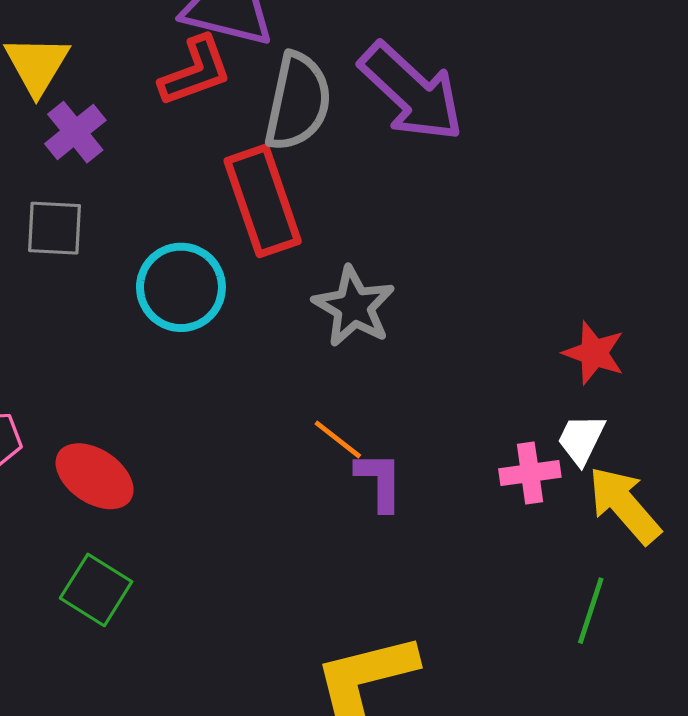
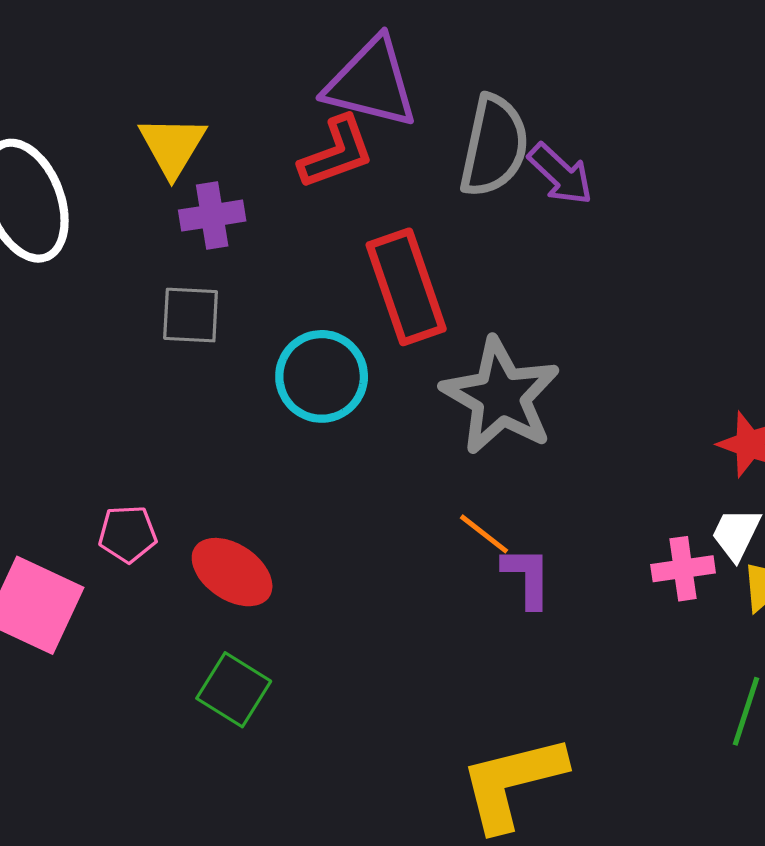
purple arrow: (411, 92) -> (560, 174), size x0.6
gray semicircle: (298, 102) -> (494, 146), moved
purple cross: (75, 132) -> (212, 216), turned 30
gray star: (354, 307) -> (501, 396), size x1.4

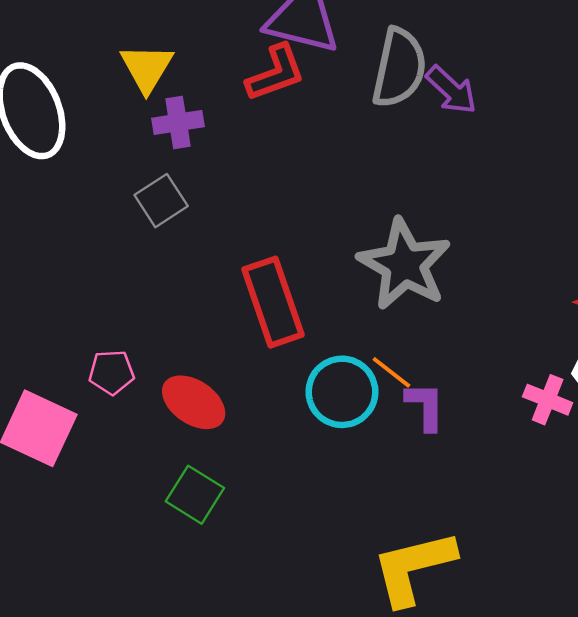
red rectangle: (406, 287) -> (273, 302), moved
gray square: (191, 315) -> (161, 201), turned -36
cyan circle: (322, 376) -> (342, 392), moved
pink cross: (683, 569) -> (548, 400), turned 30

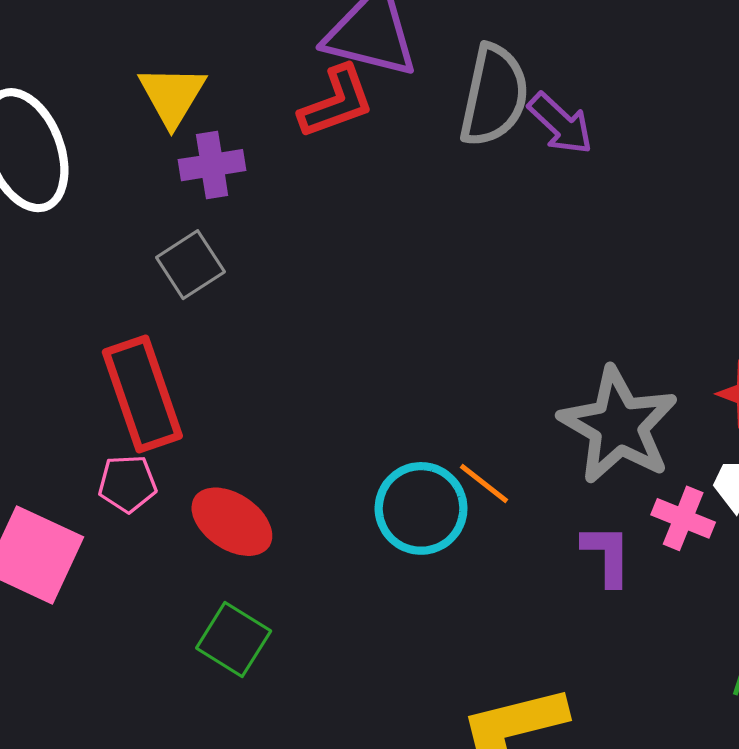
gray star: (404, 264) -> (618, 426), moved
red rectangle: (273, 302) -> (142, 394), moved
purple L-shape: (425, 406) -> (607, 555), moved

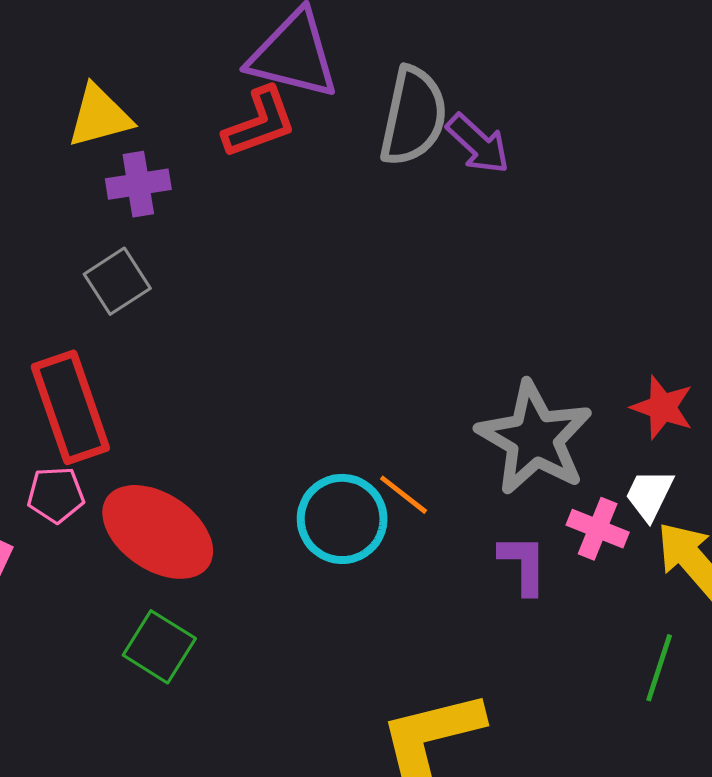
yellow triangle: (172, 95) -> (99, 116), turned 44
red ellipse: (232, 522) -> (158, 532), size x1.4

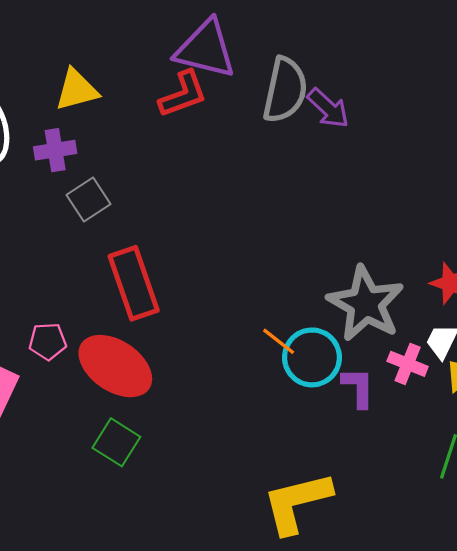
purple cross: (138, 184) -> (55, 150), moved
red rectangle: (70, 407) -> (134, 283), moved
cyan circle: (342, 519) -> (312, 357), moved

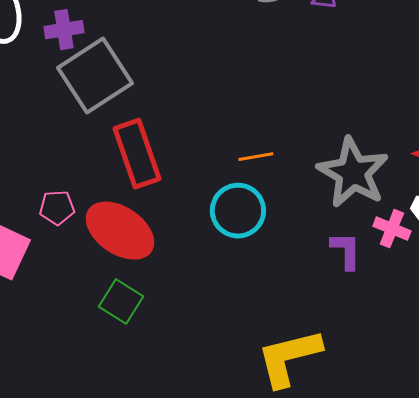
gray square: (88, 199) -> (95, 76), size x1.8
orange line: (279, 341) -> (256, 157), moved, turned -48
cyan circle: (312, 357) -> (238, 211), moved

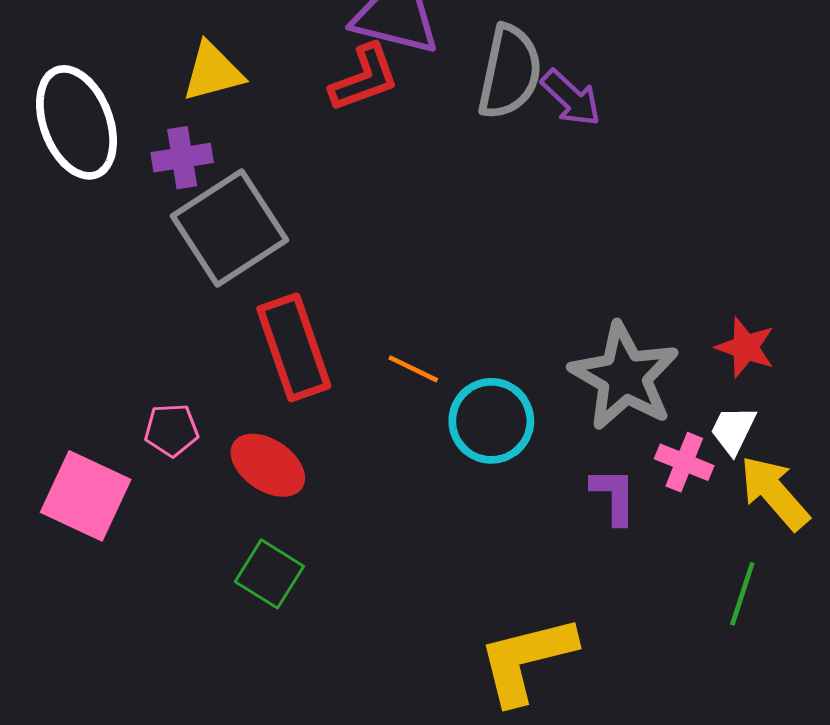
orange line: (256, 157) -> (413, 369), moved, turned 36
cyan circle: (238, 211) -> (491, 421), moved
red ellipse: (120, 231) -> (268, 465), size x0.7

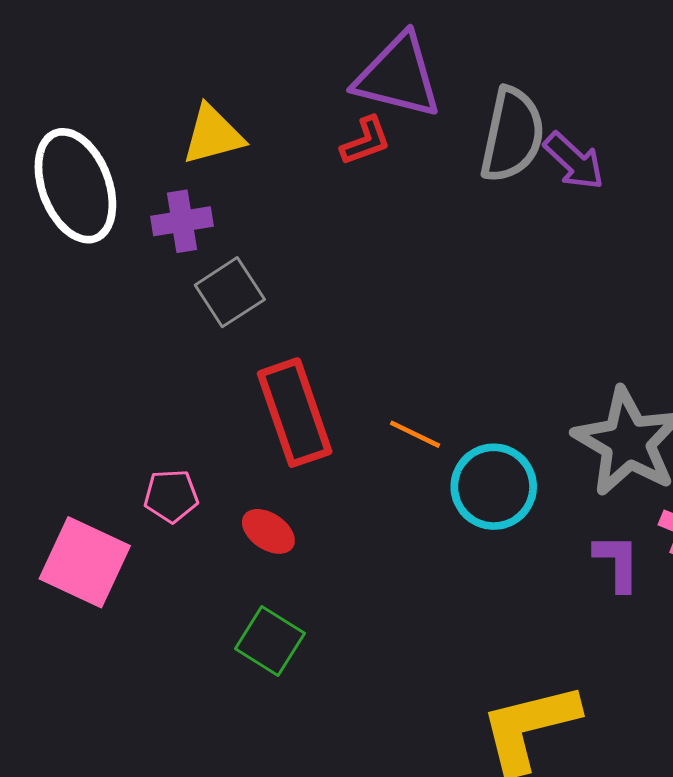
red L-shape: (364, 78) -> (366, 141), size x0.7
gray square: (230, 228) -> (230, 292), size x0.6
red ellipse: (268, 465) -> (268, 531), size x0.7

